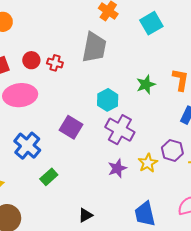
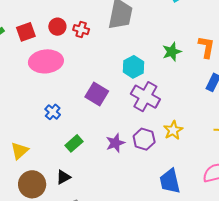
blue cross: (27, 146) -> (53, 112), size x0.6
purple hexagon: (172, 150) -> (144, 139), moved
purple star: (117, 168) -> (115, 143), moved
black triangle: (85, 215) -> (63, 177), moved

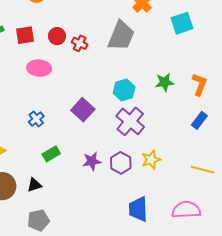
pink ellipse: (46, 61) -> (39, 68), size x0.7

